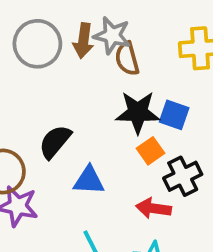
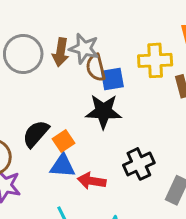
blue square: (174, 115) -> (112, 79), moved, turned -30
orange square: (151, 151) -> (64, 141), moved
red arrow: (153, 208) -> (92, 181), moved

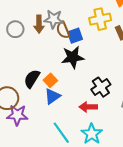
gray circle: (23, 54) -> (15, 29), size x0.7
blue triangle: (63, 166) -> (52, 96), turned -30
red arrow: (92, 181) -> (88, 107), moved

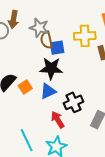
brown arrow: (39, 24) -> (13, 19), moved
blue triangle: (52, 96) -> (48, 91), moved
red arrow: (88, 107) -> (58, 120), turned 48

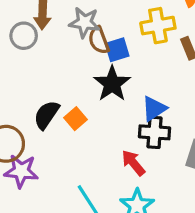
black star: (51, 68) -> (112, 84), turned -30
blue triangle: (48, 91) -> (154, 109), moved
black cross: (73, 102) -> (155, 132), turned 36

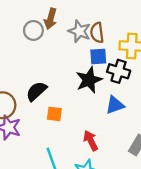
brown semicircle: (99, 40) -> (97, 33), moved
orange square: (75, 119) -> (54, 114), moved, turned 35
black cross: (155, 132) -> (119, 71), moved

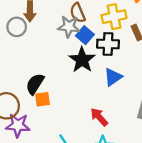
gray star: (79, 31) -> (69, 27), moved
blue square: (98, 56) -> (85, 35), turned -30
orange square: (54, 114) -> (43, 99), moved

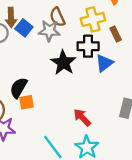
blue square: (85, 35) -> (24, 28), moved
blue triangle: (113, 77) -> (104, 63), moved

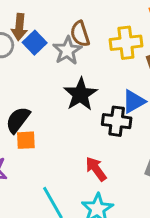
gray star: (49, 31) -> (67, 50), turned 30
black cross: (88, 46) -> (117, 121), moved

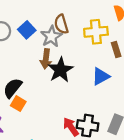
brown arrow: (19, 27) -> (46, 59), moved
black cross: (117, 121) -> (88, 126), moved
orange square: (26, 140) -> (18, 104), turned 32

